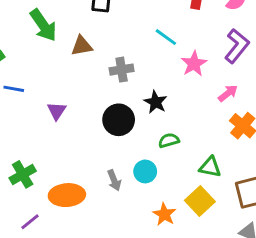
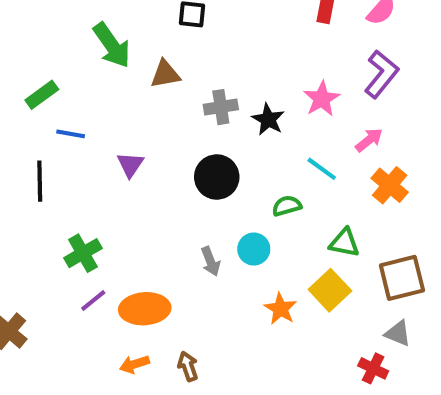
cyan line: (166, 37) -> (322, 169), moved
black star: (156, 102) -> (268, 119), moved
orange ellipse: (67, 195) -> (145, 309), moved
purple line: (30, 222) -> (93, 300), moved

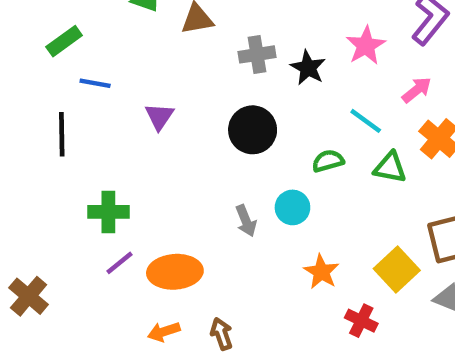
green triangle: (344, 243) -> (390, 168), moved
green cross: (83, 253) -> (108, 212), turned 30
yellow square: (330, 290) -> (397, 270), moved
red cross: (373, 368) -> (361, 321), moved

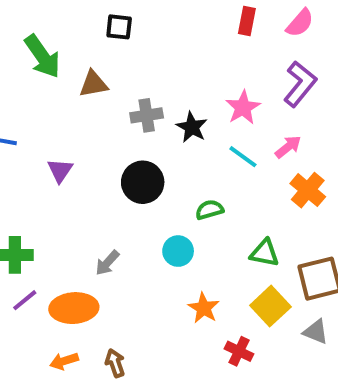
cyan line: (366, 121) -> (243, 157), moved
green triangle: (390, 168) -> (265, 253), moved
gray arrow: (246, 221) -> (107, 263), moved, turned 64

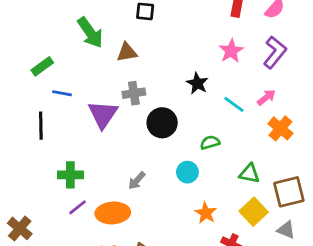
pink star: (243, 108) -> (231, 51), moved
gray cross: (147, 115) -> (134, 93), moved
purple triangle: (60, 170) -> (103, 114), size x1.6

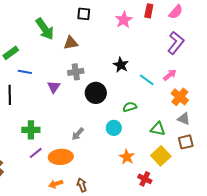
pink star: (231, 51) -> (124, 20), moved
purple triangle: (103, 114) -> (54, 87), size x0.6
brown square: (289, 192) -> (186, 142), size x0.7
gray triangle: (286, 230) -> (184, 119), moved

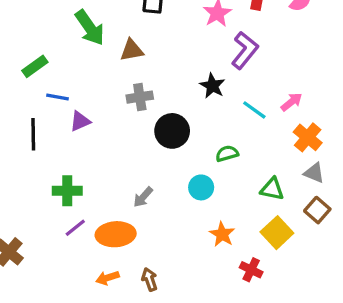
purple L-shape: (176, 43) -> (245, 50), moved
purple triangle: (54, 87) -> (80, 121), moved, turned 32
brown square: (186, 142) -> (317, 210), turned -35

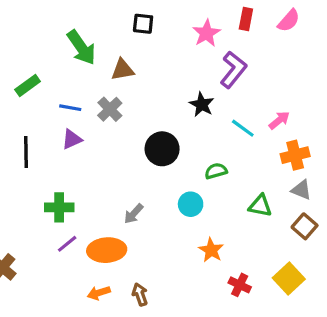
blue line: (57, 97) -> (70, 108), moved
gray cross: (140, 97) -> (110, 109), moved, turned -35
orange cross: (308, 137) -> (295, 155), turned 36
yellow square: (277, 233) -> (289, 279), moved

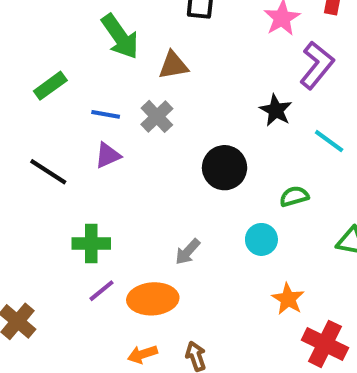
black line: (26, 152) -> (48, 172), turned -56
red cross: (240, 285) -> (325, 344), size x1.5

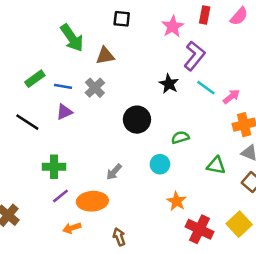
green rectangle: (50, 86) -> (35, 79), moved
cyan line: (329, 141) -> (206, 88), moved
orange arrow: (143, 354) -> (72, 228), moved

